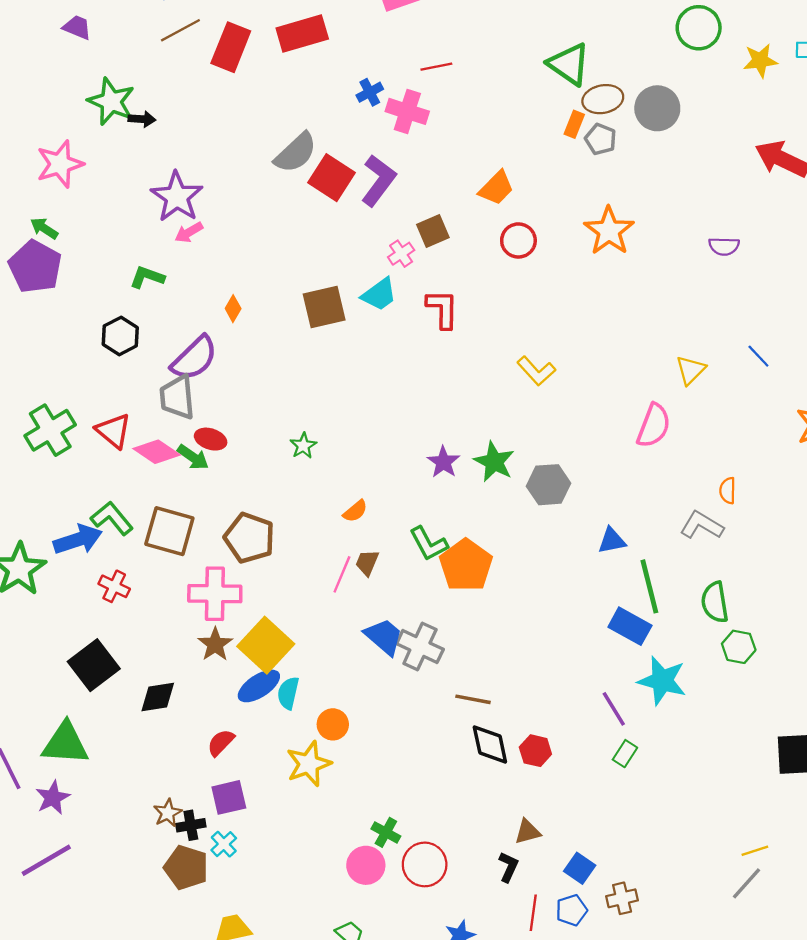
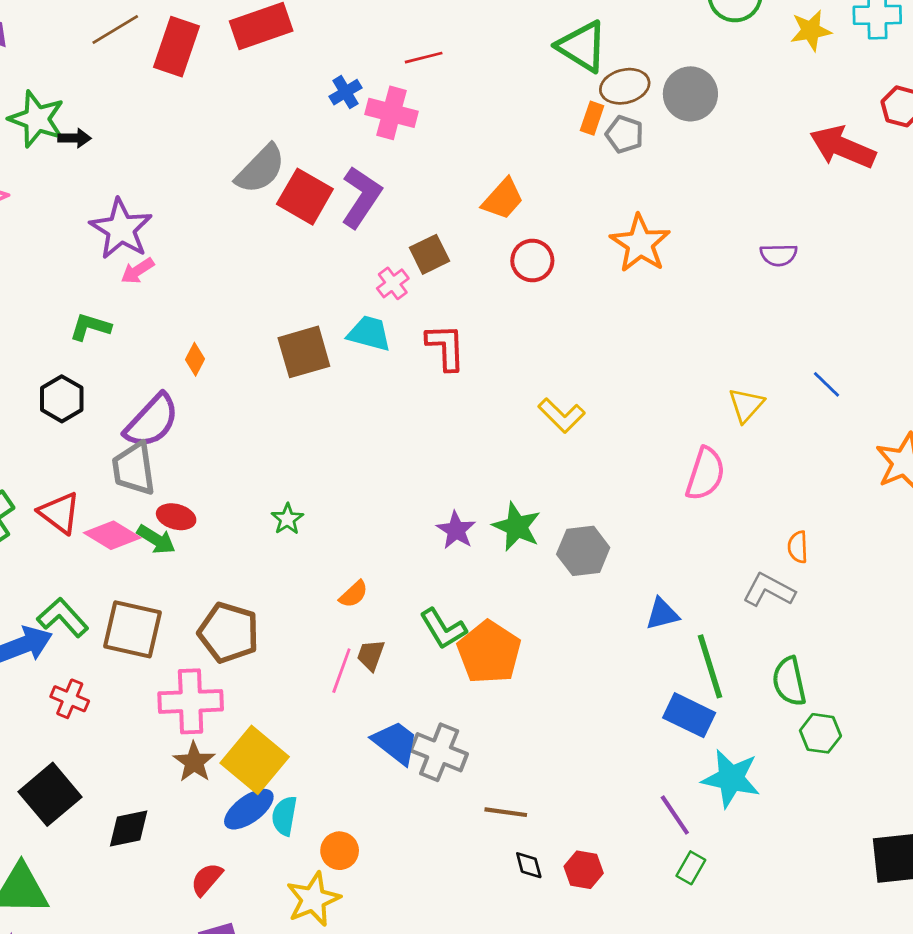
cyan trapezoid: (379, 294) -> (369, 333), turned -126
black diamond: (490, 745) -> (529, 865), size x0.6

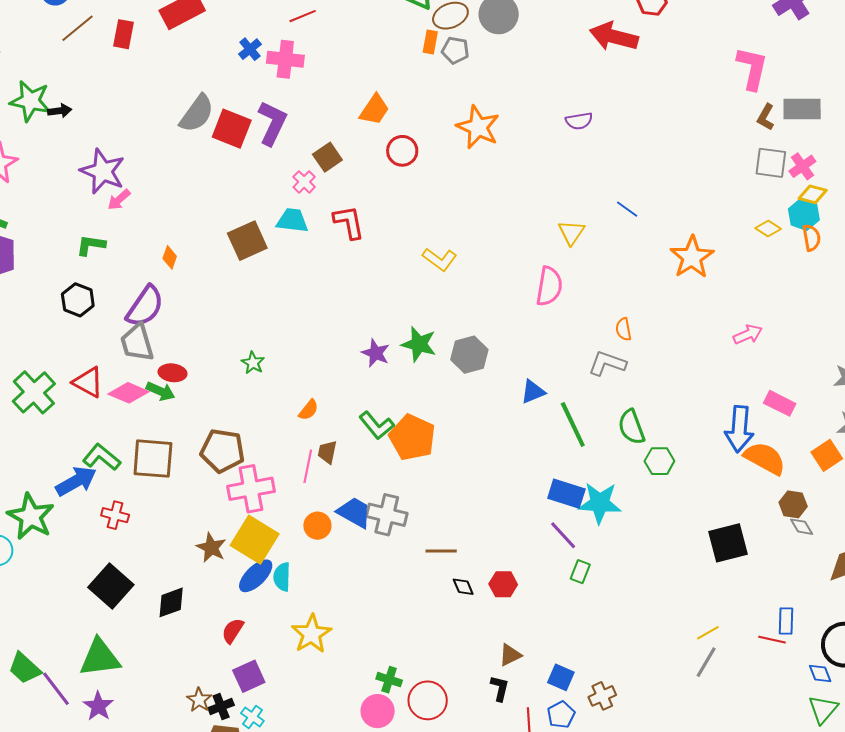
red rectangle: (177, 47) -> (123, 34), size x0.7
pink cross: (191, 701) -> (251, 489), moved
blue rectangle: (689, 715) -> (566, 494), moved
orange circle: (340, 851) -> (317, 526), moved

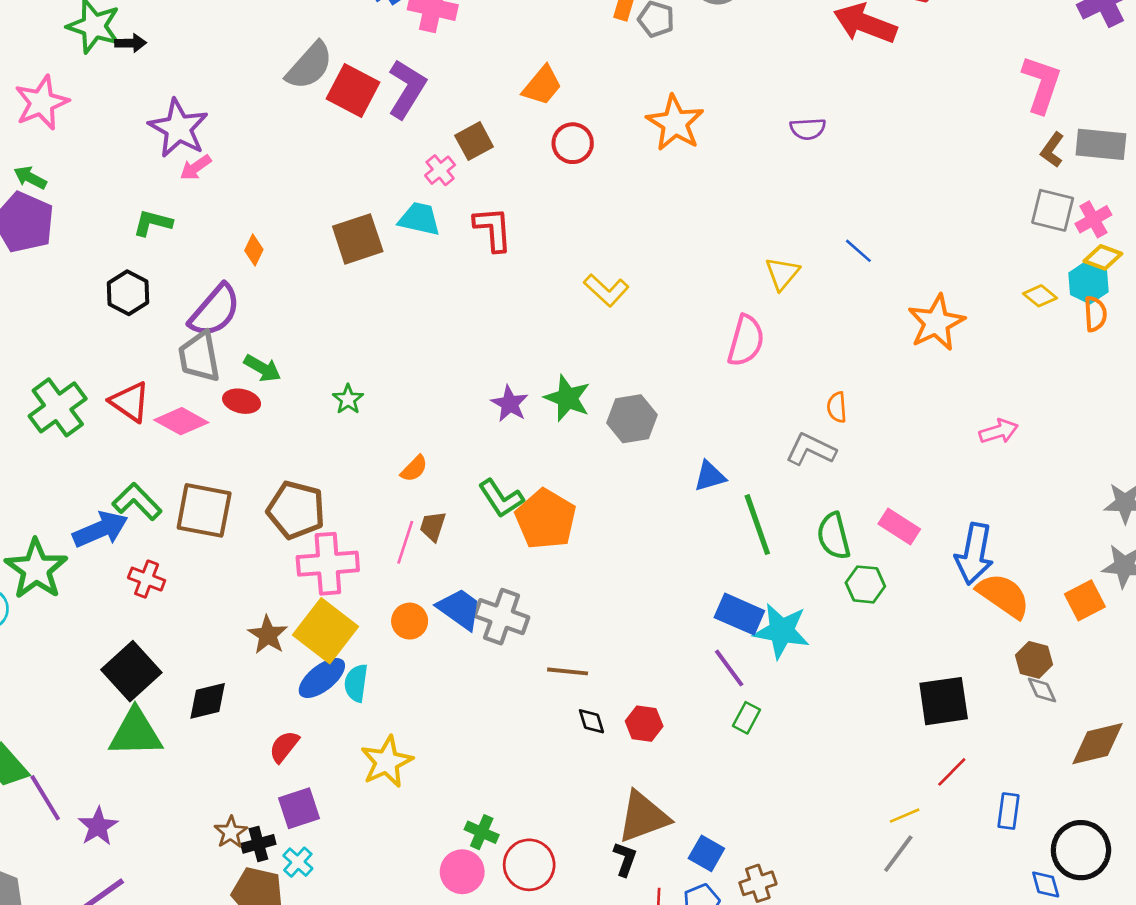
green arrow: (161, 391) -> (262, 368), moved
pink rectangle: (780, 403) -> (899, 526), moved
red line: (772, 640) -> (952, 772), moved, turned -64
brown triangle: (510, 655) -> (643, 817), size x1.8
green triangle: (100, 658) -> (136, 733), moved

